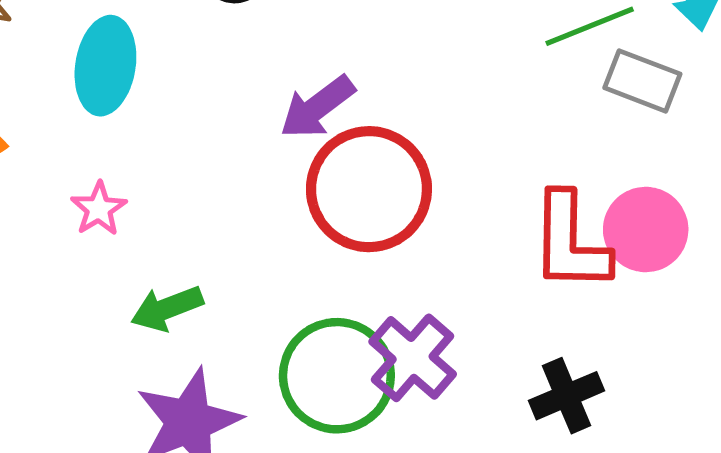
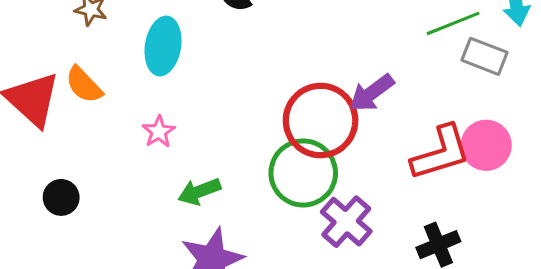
purple arrow: (317, 107) -> (372, 93), moved
red L-shape: (570, 242) -> (441, 153), turned -108
green circle: (337, 376) -> (303, 173), moved

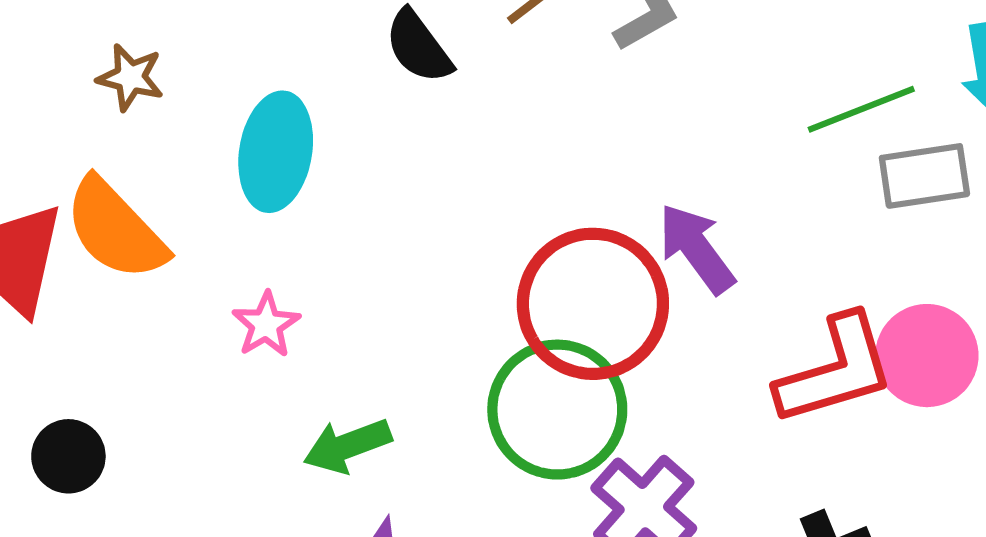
gray rectangle: (484, 56) -> (924, 176), turned -30
orange semicircle: (84, 85) -> (115, 229), size x1.4
purple arrow: (372, 93) -> (696, 249), turned 90

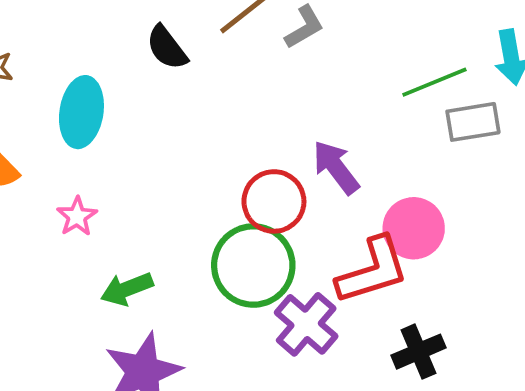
red circle: (593, 304) -> (274, 201), size x0.7
pink circle: (927, 356) -> (414, 228), moved
red L-shape: (835, 370) -> (373, 270), moved

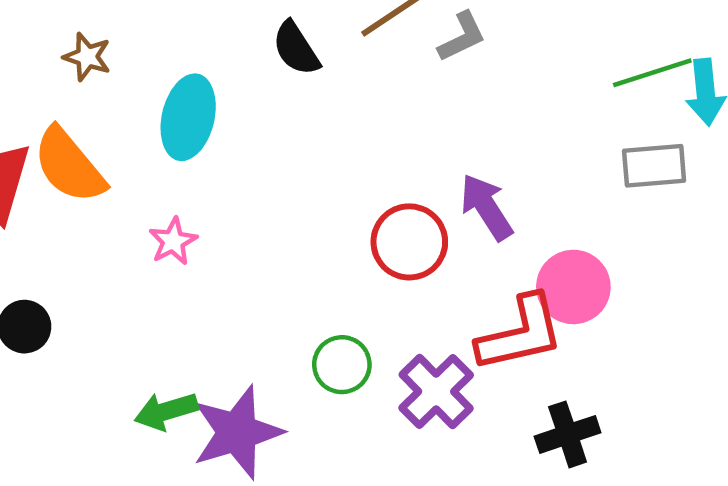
green line: (434, 82) -> (652, 73), moved
green circle: (253, 266) -> (342, 365), moved, size x0.6
green arrow: (127, 289) -> (166, 411), moved

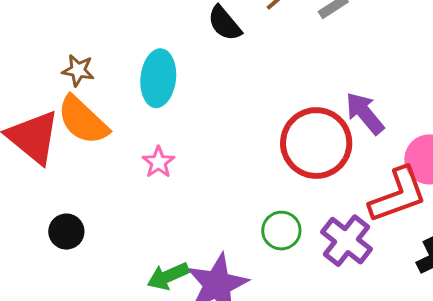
brown star: (87, 57) -> (78, 70), moved
red circle: (409, 242) -> (316, 143), size x1.4

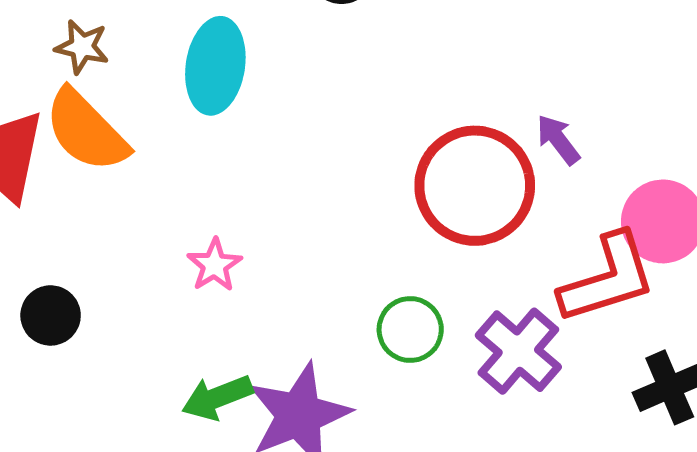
purple arrow: (365, 113) -> (558, 140), size x0.7
pink star: (158, 162) -> (214, 265), moved

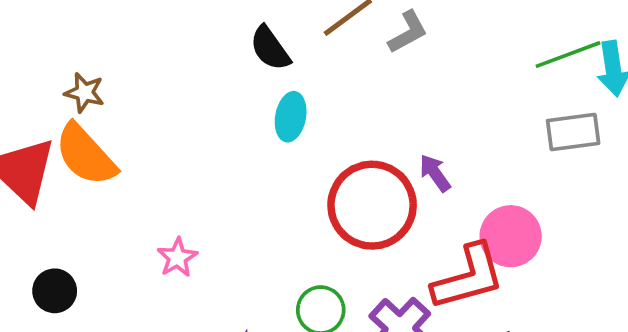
cyan ellipse: (215, 66) -> (291, 117), moved, size x0.7

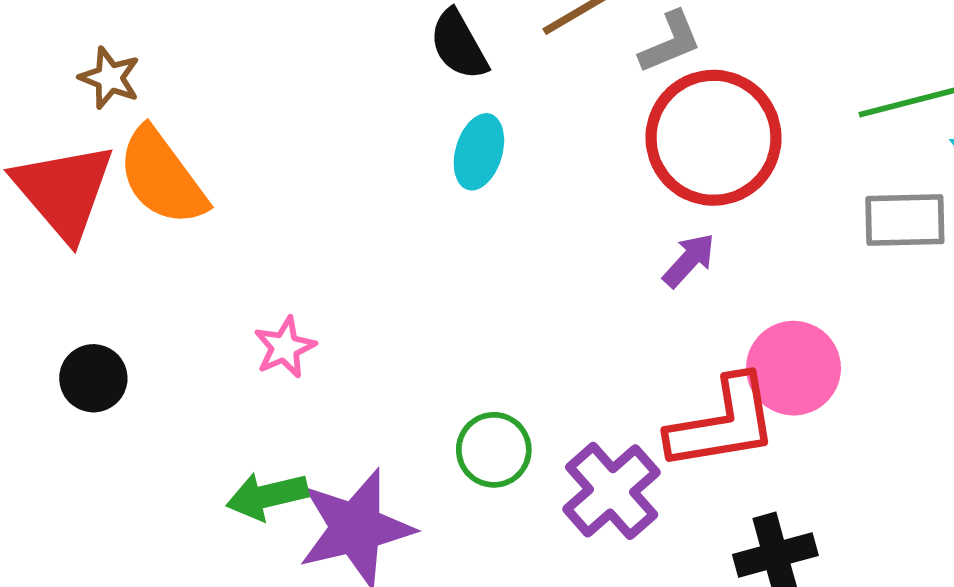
brown star: (85, 93) -> (110, 78), moved
purple arrow: (435, 173) -> (689, 260), turned 72
red circle: (372, 205) -> (714, 138), moved

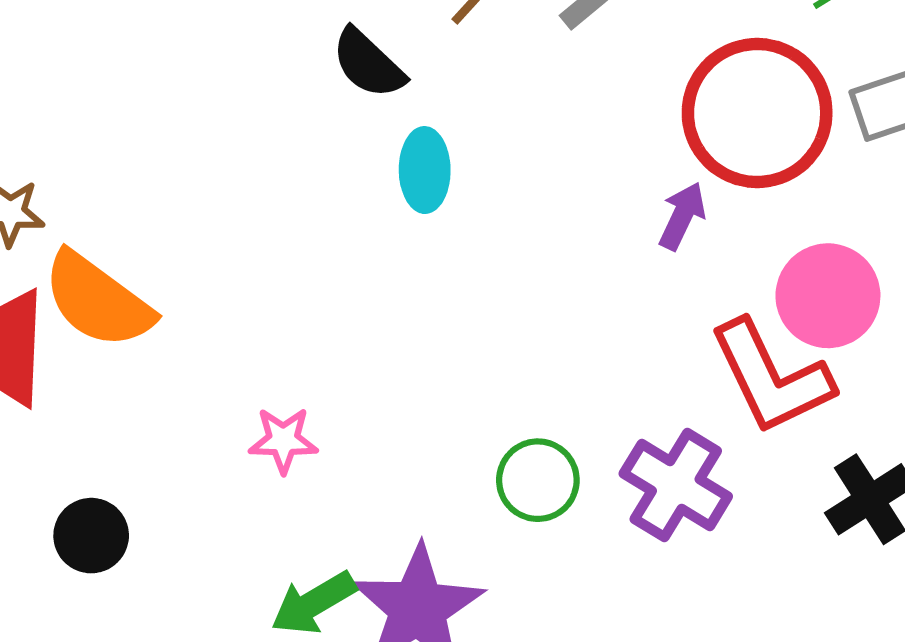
red circle: (714, 138) -> (757, 113), moved
pink star: (285, 347) -> (283, 440), turned -30
red L-shape: (723, 423) -> (771, 377), turned 91

